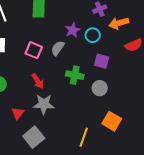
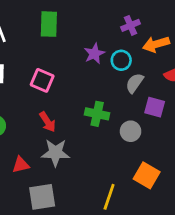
gray semicircle: (58, 48) -> (135, 83), moved
purple square: (102, 61) -> (155, 107), moved
red triangle: (18, 113) -> (21, 165), turned 40
gray square: (34, 137) -> (42, 197), turned 30

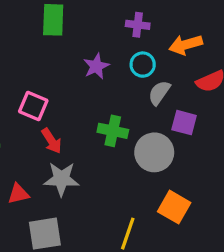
purple cross: (131, 25) -> (138, 25), moved, turned 30
purple star: (94, 54) -> (96, 66), moved
pink square: (42, 80) -> (33, 106), moved
gray circle: (131, 131) -> (154, 152), size x1.5

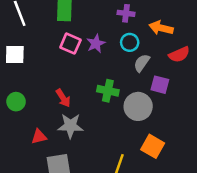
orange arrow: (186, 45) -> (161, 28), turned 30
pink square: (33, 106) -> (70, 44), moved

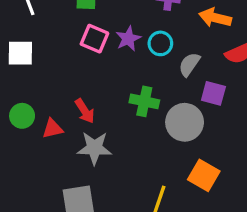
cyan circle: (130, 42) -> (160, 43), moved
red triangle: (39, 137) -> (53, 129), moved

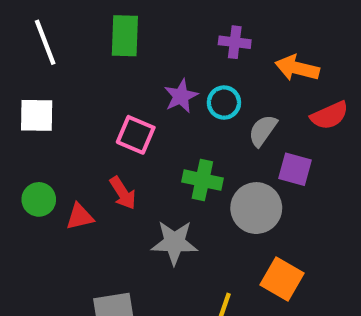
pink square: (94, 39) -> (136, 135), moved
gray star: (94, 148) -> (174, 242), moved

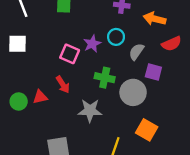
purple star: (181, 96) -> (92, 44), moved
green circle: (39, 199) -> (19, 101), moved

